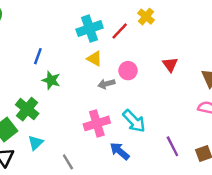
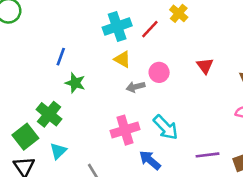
purple line: (172, 146) -> (208, 155), turned -70

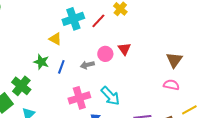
blue line: (61, 57) -> (61, 67), moved
yellow triangle: (122, 59) -> (55, 39), moved
red triangle: (205, 66) -> (124, 49), moved

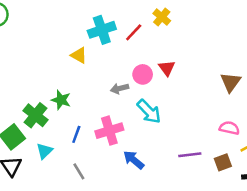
green star: (41, 62) -> (61, 100), moved
blue line: (61, 67) -> (76, 134), moved
pink semicircle: (171, 85) -> (229, 128), moved
cyan arrow: (110, 96) -> (149, 111), moved

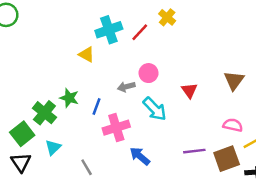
red triangle: (167, 68) -> (189, 90), moved
blue line: (76, 134) -> (96, 107), moved
brown square: (223, 162) -> (227, 159), size x1.5

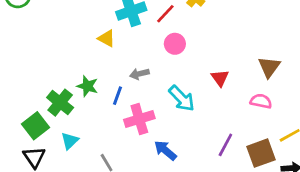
pink circle: (148, 73) -> (175, 44), moved
gray arrow: (126, 87) -> (139, 74), moved
pink semicircle: (233, 125) -> (261, 101), moved
purple line: (194, 151) -> (225, 145), turned -55

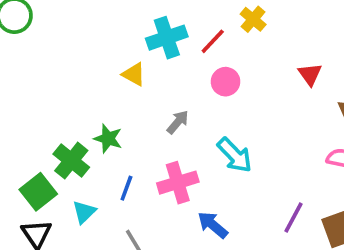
gray arrow: (139, 74) -> (178, 122), turned 144
red triangle: (220, 78) -> (310, 74), moved
blue line: (117, 96) -> (126, 188), moved

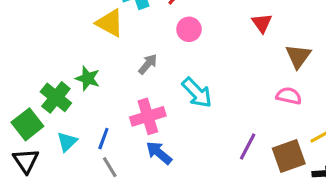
yellow triangle: (134, 74) -> (110, 23), size x1.4
blue line: (126, 188) -> (103, 139), moved
blue arrow: (213, 225) -> (159, 153), moved

